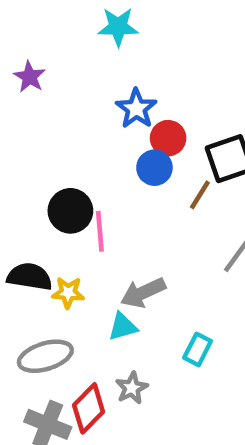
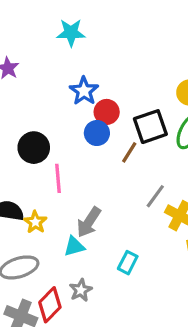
black circle: (70, 211) -> (34, 148), moved
yellow star: (68, 293) -> (35, 222), turned 30
gray arrow: (143, 293) -> (89, 222), turned -32

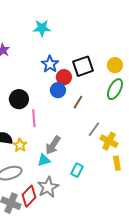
black square: (150, 127) -> (83, 66), moved
gray star: (81, 290) -> (48, 187), size x1.5

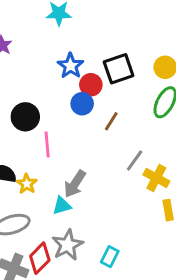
cyan rectangle: (77, 170) -> (110, 257), moved

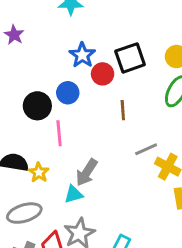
blue circle: (82, 104) -> (68, 93), moved
brown line: (111, 121) -> (123, 110), turned -36
gray line: (135, 161) -> (146, 149), turned 30

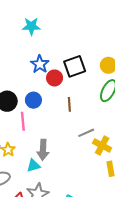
blue circle: (68, 93) -> (33, 100), moved
gray arrow: (87, 172) -> (43, 150), turned -30

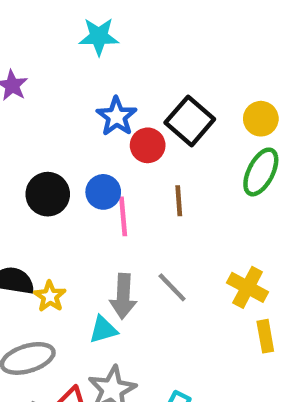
black square: (75, 66) -> (190, 121), turned -30
pink line: (23, 121) -> (123, 216), moved
gray line: (86, 133) -> (172, 287), moved, turned 70

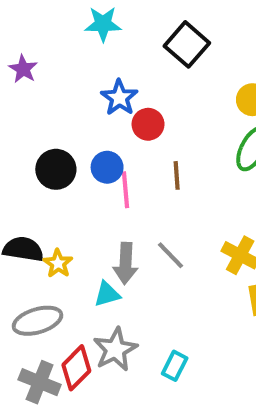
black square: (190, 121) -> (187, 44), moved

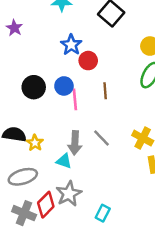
cyan triangle: (107, 294) -> (64, 161), turned 35
cyan rectangle: (175, 366) -> (103, 213), moved

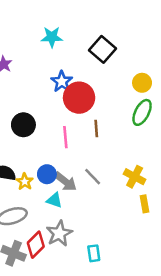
red circle: (88, 61) -> (79, 98), size x1.6
blue circle: (64, 86) -> (47, 174), moved
gray arrow: (75, 143) -> (65, 182), turned -55
cyan rectangle: (103, 213) -> (94, 253), turned -35

